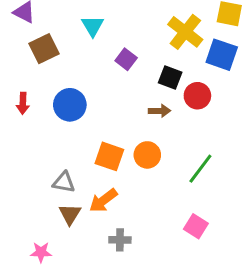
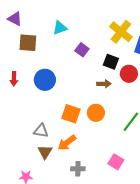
cyan triangle: (93, 26) -> (60, 28), turned 42
brown square: (44, 49) -> (28, 43), turned 30
pink square: (196, 226) -> (116, 162), moved

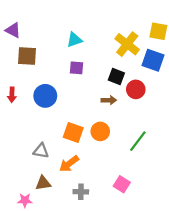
cyan triangle: (60, 28) -> (74, 40), moved
purple square: (82, 50) -> (77, 68), moved, turned -32
brown triangle: (45, 152) -> (43, 183), moved, turned 49

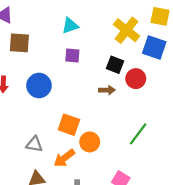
orange circle: (100, 131) -> (90, 142), moved

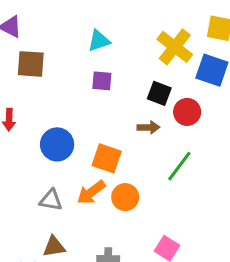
blue circle: (39, 86) -> (57, 144), moved
orange square: (69, 125) -> (107, 158), moved
green line: (138, 134) -> (179, 166), moved
orange arrow: (64, 158) -> (91, 192), moved

